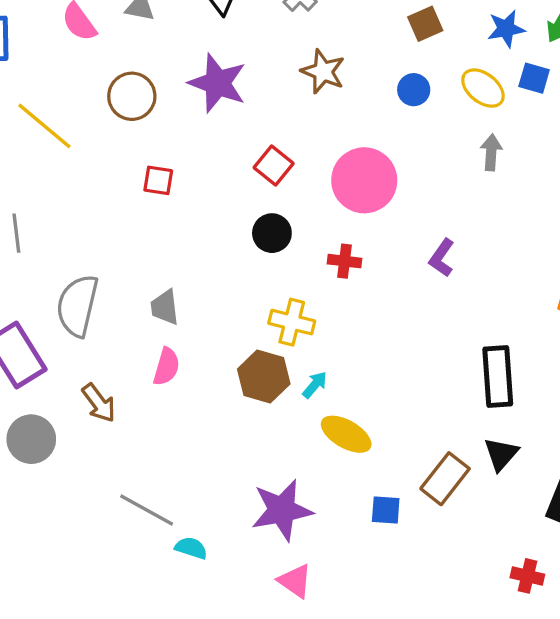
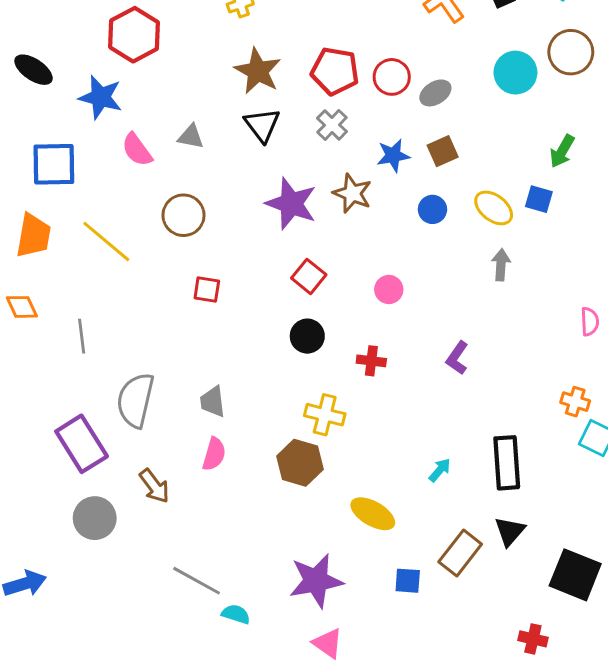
blue star: (506, 29) -> (393, 156), moved
purple star: (218, 83) -> (291, 204), moved
pink circle: (364, 180) -> (389, 289), size x0.5
cyan arrow: (315, 385) -> (440, 470), moved

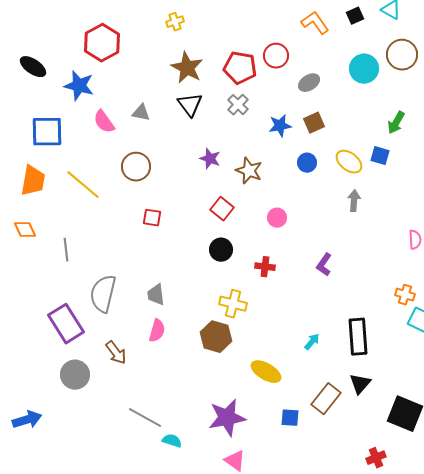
red circle: (392, 77) -> (276, 56), moved
brown star: (352, 193) -> (249, 171), moved
purple star: (291, 204) -> (210, 159), size x0.6
red cross: (533, 639) -> (376, 458), turned -36

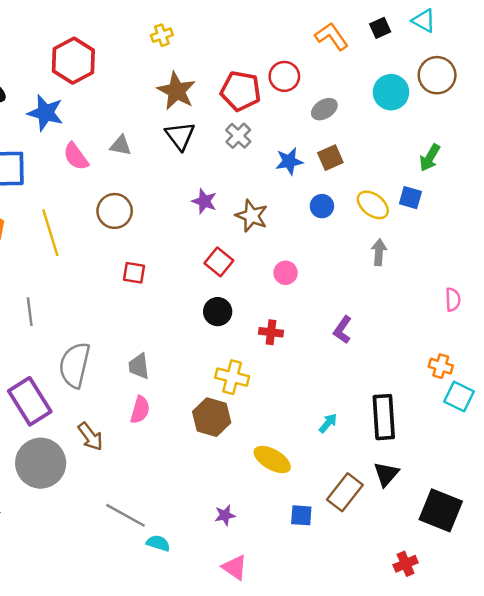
yellow line: (83, 185) -> (50, 233), turned 33
gray circle: (75, 375) -> (41, 463), size x1.4
purple star: (227, 418) -> (225, 515), size x0.5

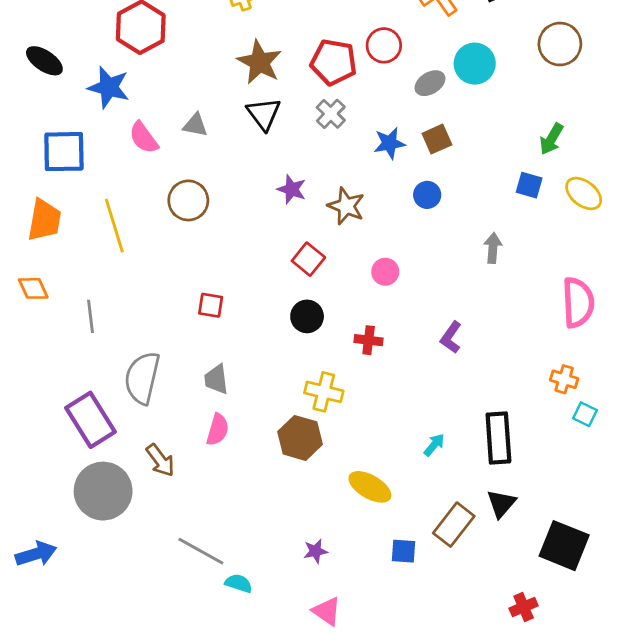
cyan circle: (391, 92) -> (475, 64), moved
yellow ellipse: (373, 205) -> (584, 193), moved
red square: (134, 273) -> (211, 305), moved
pink semicircle: (453, 299) -> (578, 302), size x1.8
cyan square: (459, 396) -> (585, 414), size x0.7

